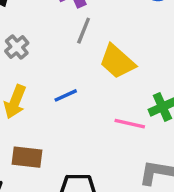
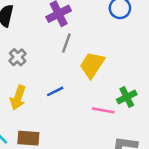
yellow trapezoid: (117, 62) -> (92, 65), turned 84

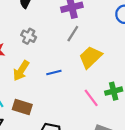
gray cross: (18, 57) -> (29, 36), turned -32
pink line: (103, 110) -> (91, 98), turned 30

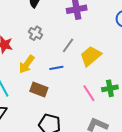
gray line: (73, 34) -> (68, 45), moved
brown rectangle: (22, 107) -> (39, 89), moved

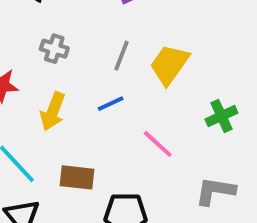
brown rectangle: (39, 89) -> (77, 177), moved
pink line: (89, 93) -> (158, 144), moved

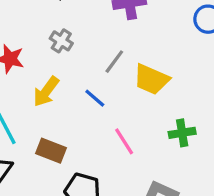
yellow trapezoid: (169, 65) -> (151, 79), turned -117
blue line: (111, 104) -> (95, 98), turned 50

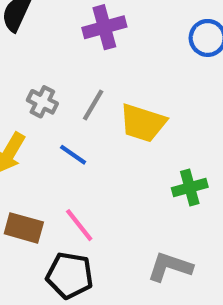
gray cross: (61, 41) -> (42, 102), moved
pink line: (124, 141) -> (79, 225), moved

